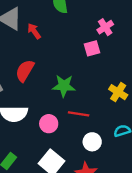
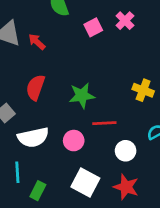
pink cross: (105, 27) -> (125, 21), moved
pink square: (92, 48) -> (93, 27), moved

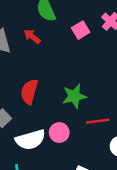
red arrow: (37, 42) -> (32, 36), moved
pink circle: (74, 141) -> (59, 133), moved

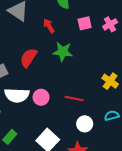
red arrow: (32, 36) -> (49, 26), moved
green star: (74, 96) -> (63, 52), moved

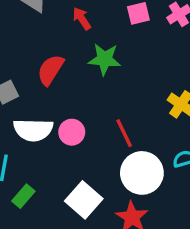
red line: (74, 99) -> (124, 133), turned 54
white circle: (85, 124) -> (142, 173), size x1.6

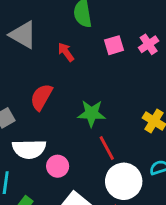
green star: (105, 59) -> (92, 113), moved
pink circle: (72, 132) -> (58, 166), moved

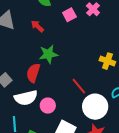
red semicircle: (41, 97) -> (33, 73), moved
green star: (92, 113) -> (48, 54), moved

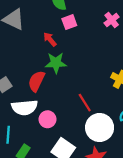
pink square: (69, 15) -> (69, 22), moved
red arrow: (37, 26) -> (50, 39), moved

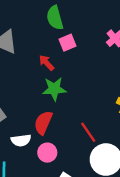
red semicircle: (36, 81) -> (43, 123), moved
white semicircle: (25, 107) -> (21, 140), size x0.7

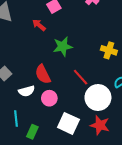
green star: (54, 89) -> (63, 47), moved
red semicircle: (43, 123) -> (43, 74), turned -42

